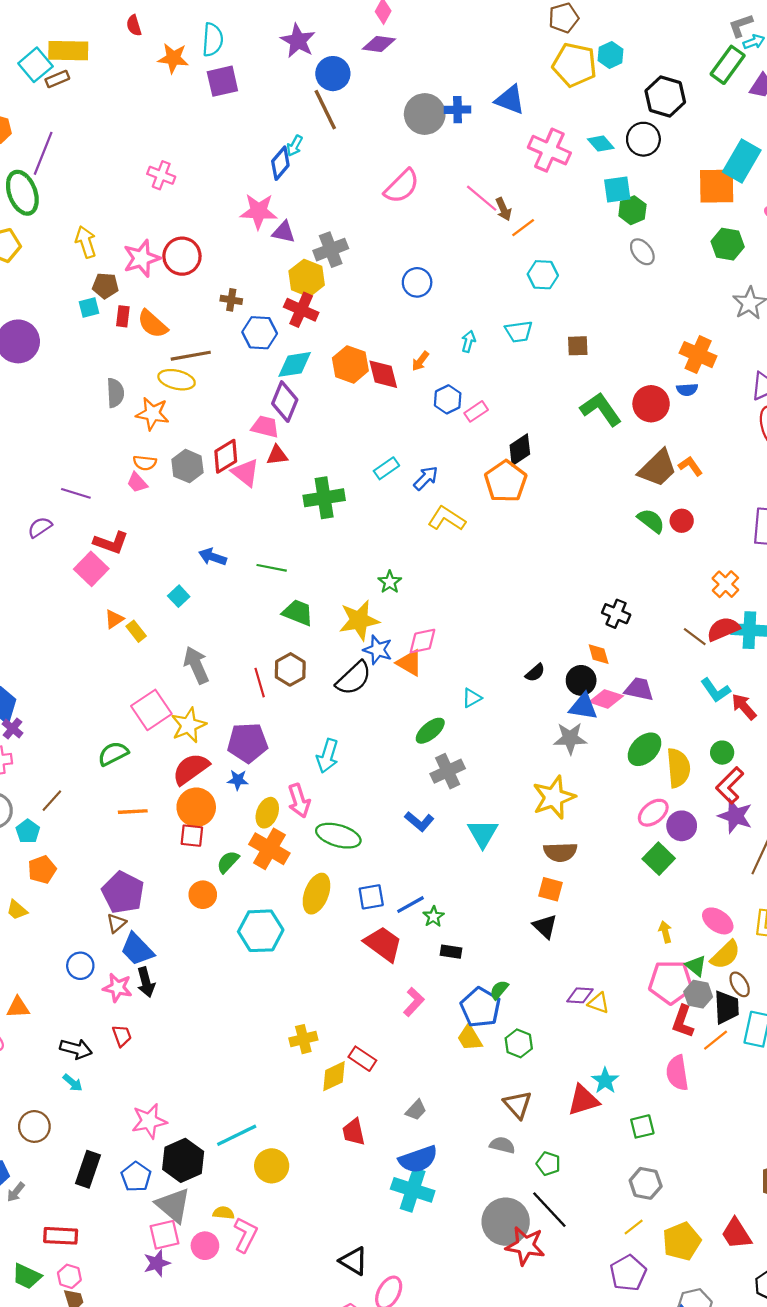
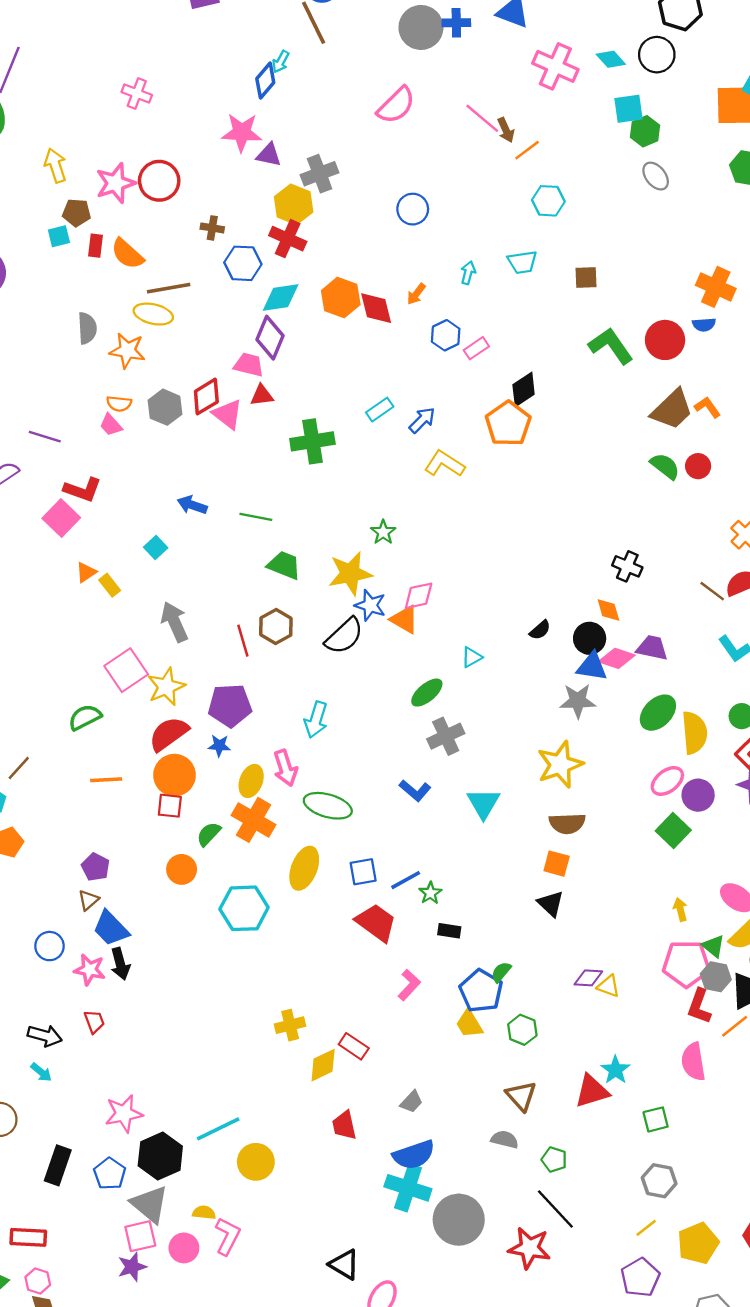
purple pentagon: (123, 893) -> (95, 867), size x0.6
gray circle: (506, 1222) -> (459, 1220), moved

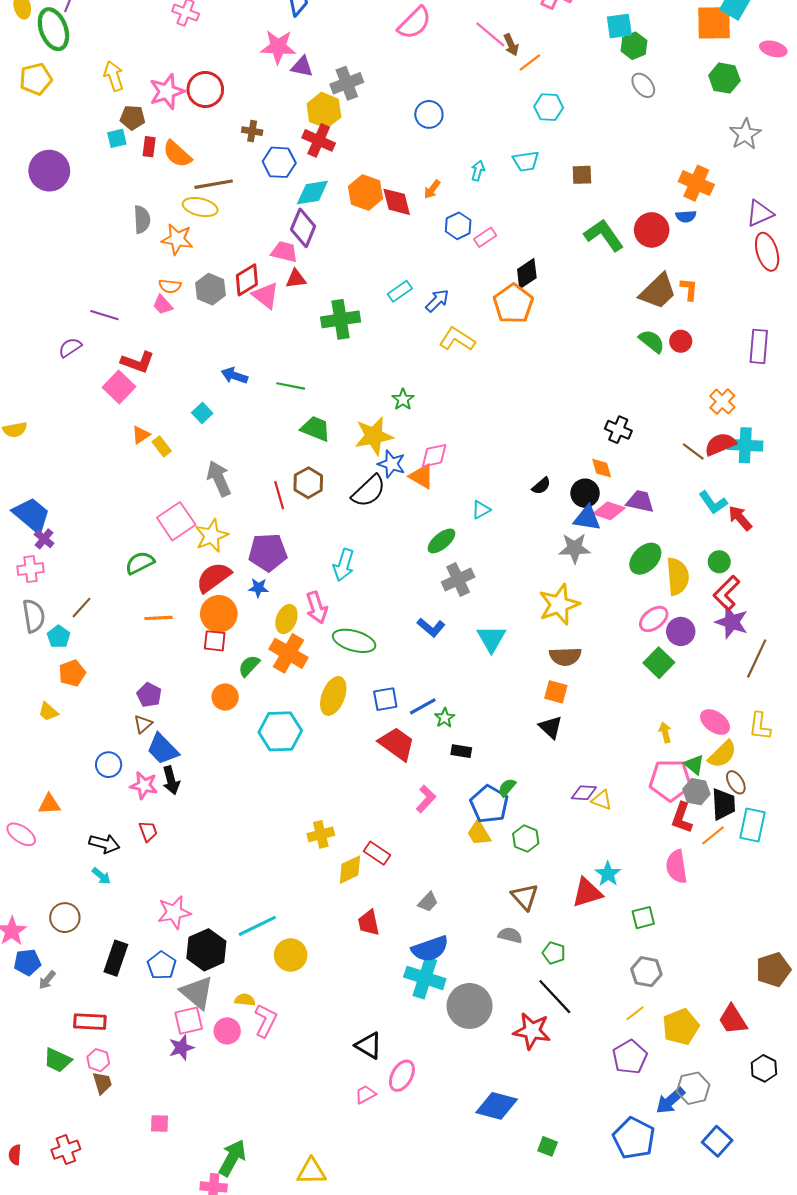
orange L-shape: (707, 407) -> (689, 289), turned 40

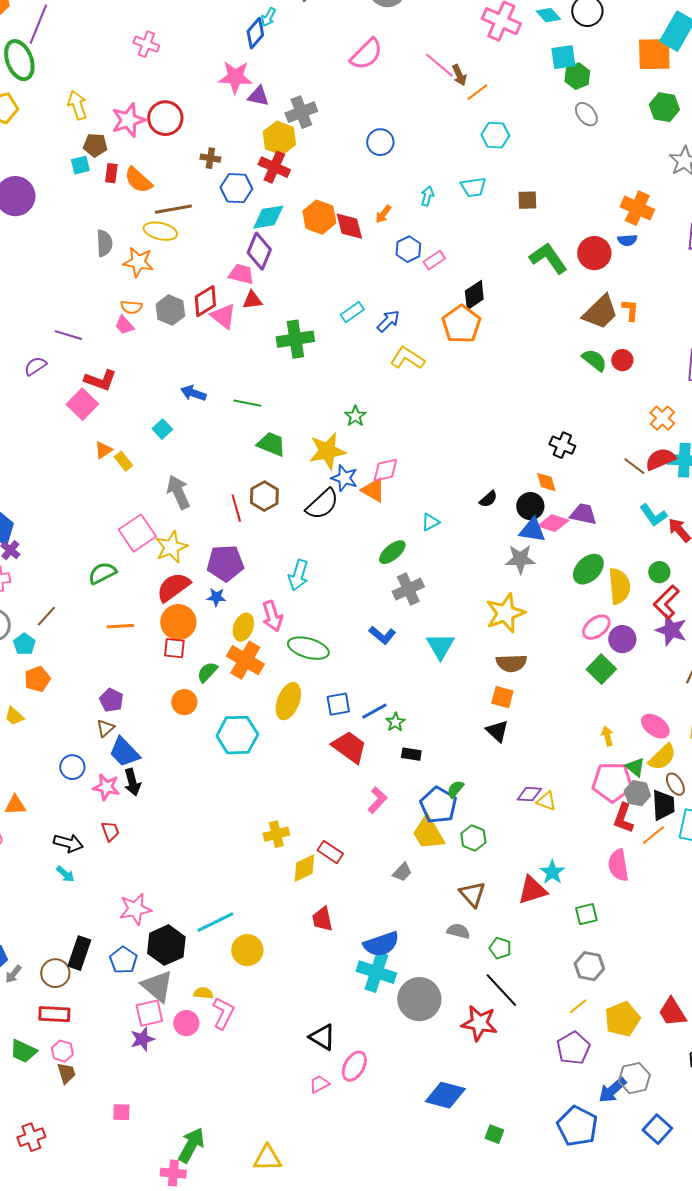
yellow trapezoid: (479, 833) -> (428, 833), size x1.4
gray trapezoid: (428, 902) -> (402, 872), moved
brown circle: (65, 918) -> (55, 973), moved

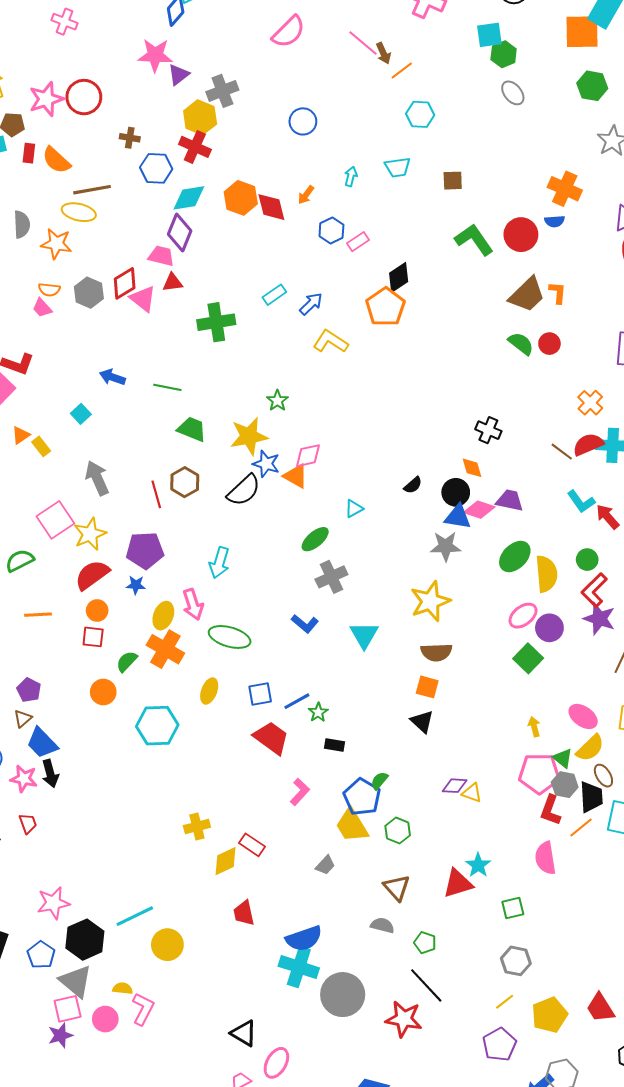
purple triangle: (258, 96) -> (179, 75), turned -50
orange circle: (178, 622) -> (97, 610), size x0.6
yellow ellipse: (288, 701) -> (209, 691), size x0.7

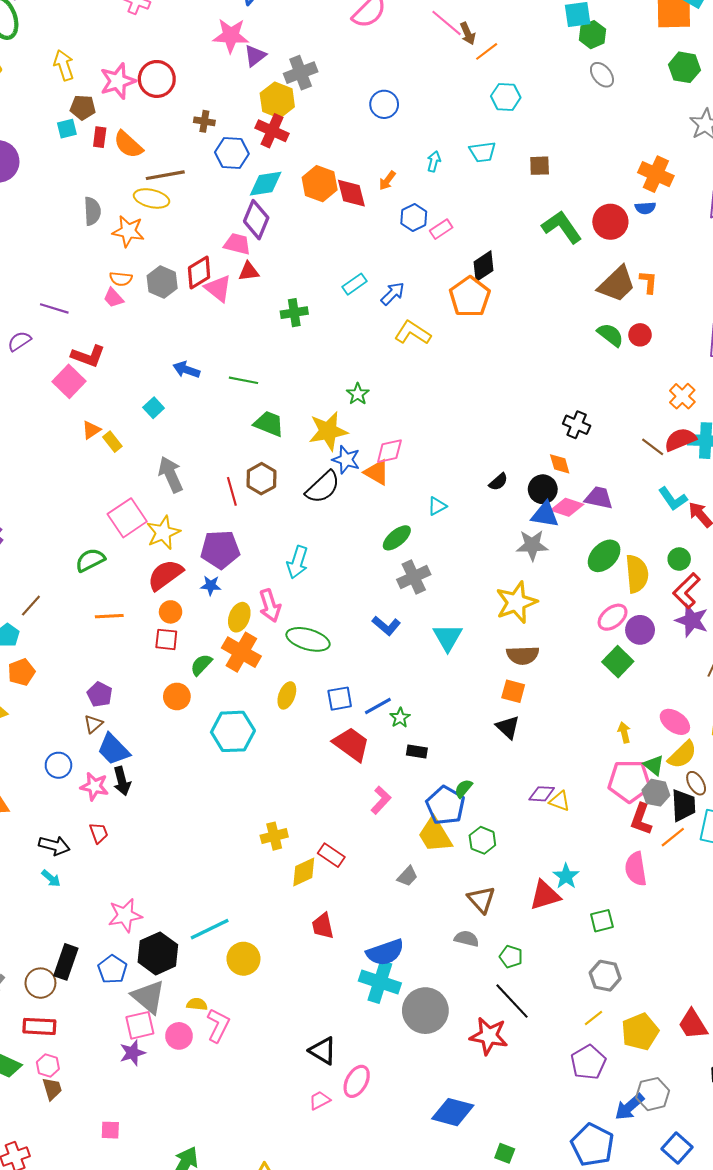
green cross: (216, 322) -> (294, 313), size x0.7

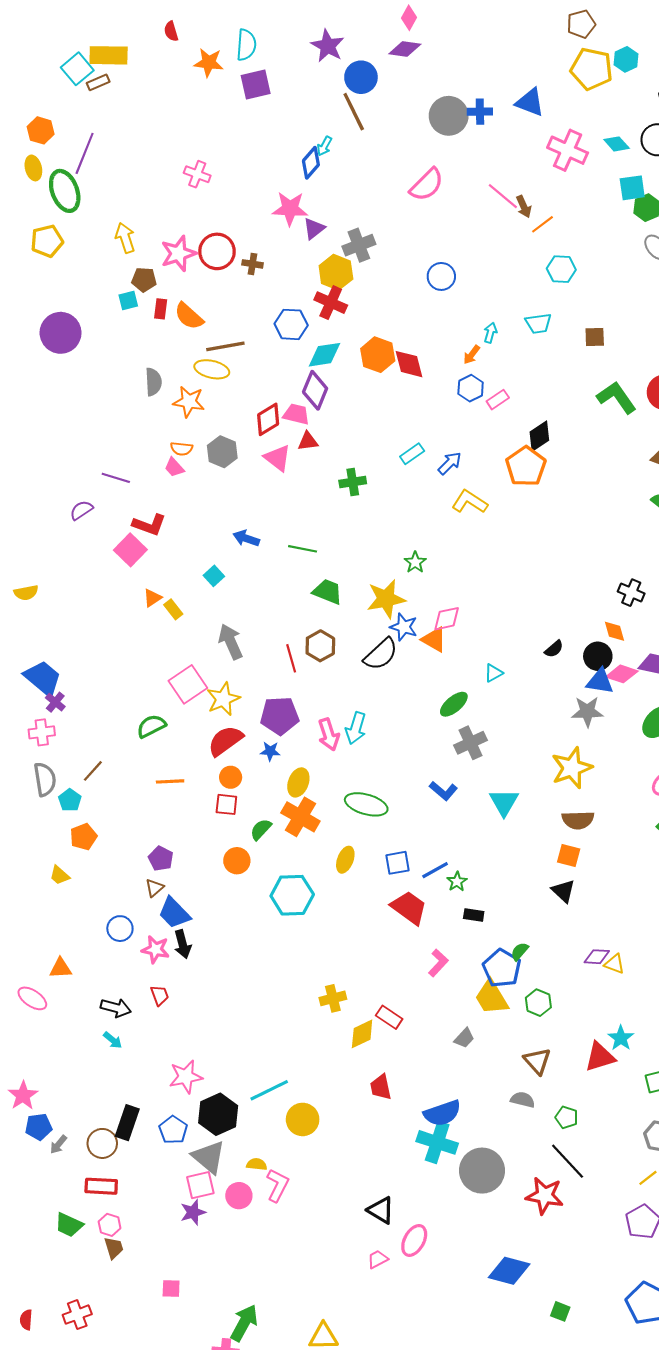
brown cross: (204, 121) -> (252, 264), moved
orange arrow: (387, 180) -> (472, 355), moved
red diamond: (199, 272) -> (268, 419), moved
pink arrow: (270, 606) -> (329, 734), moved

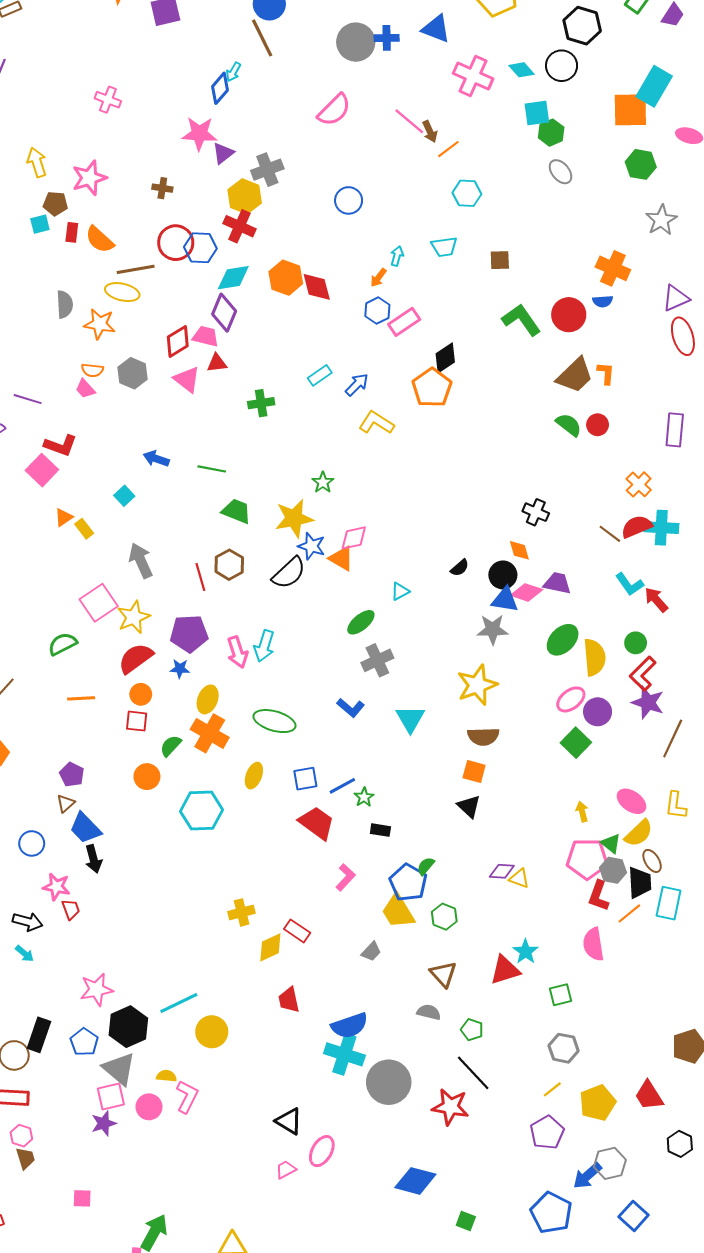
red circle: (217, 251) -> (176, 243), moved
pink rectangle: (498, 400) -> (404, 322), size x1.4
pink star: (155, 949) -> (56, 887), moved

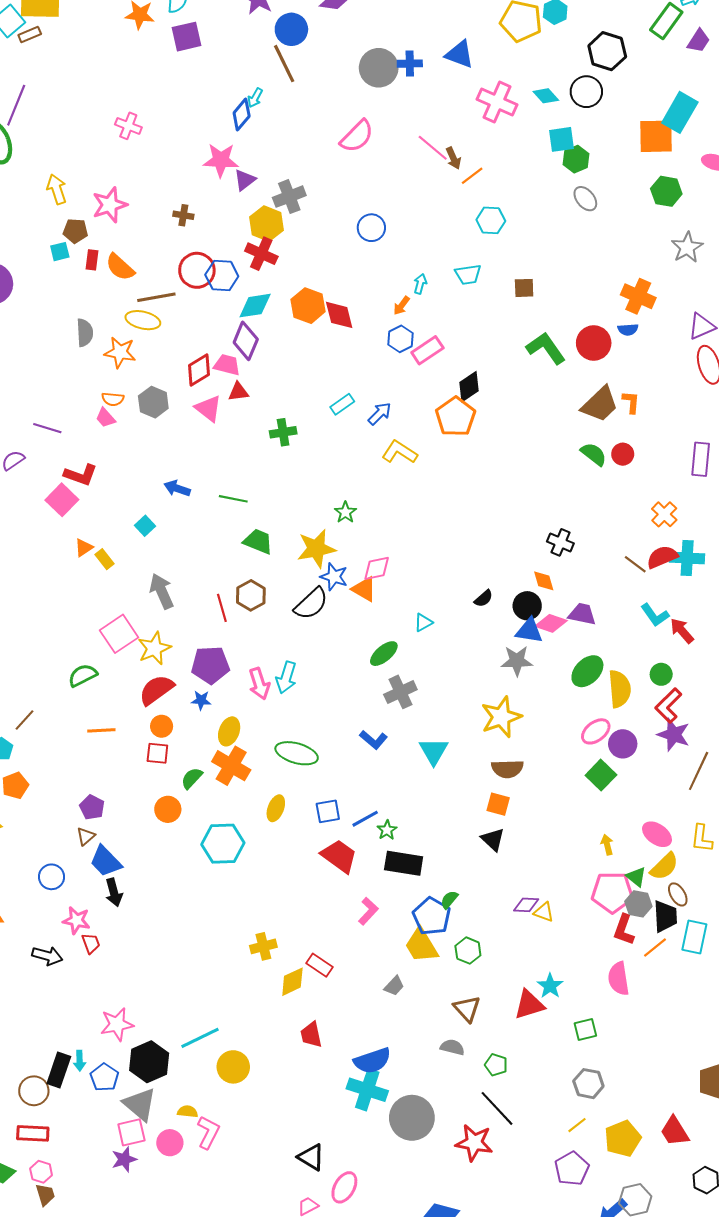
black rectangle: (380, 830) -> (404, 863), size x1.8
cyan arrow: (24, 954) -> (80, 1061), moved, turned 48

